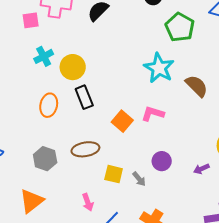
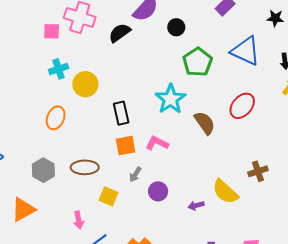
black rectangle: (84, 97) -> (121, 113), moved
orange square: (122, 121) -> (126, 146), turned 30
gray arrow: (139, 179) -> (135, 174), moved, turned 63

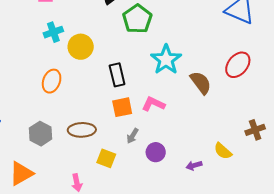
green pentagon: (198, 62) -> (137, 19), moved
yellow semicircle: (225, 192) -> (223, 151), size x0.7

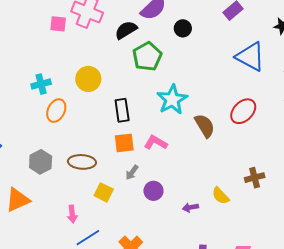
cyan cross: (53, 32) -> (41, 84), moved

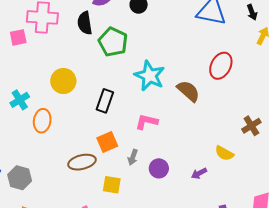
black semicircle: (126, 30) -> (85, 23), turned -50
black rectangle: (122, 110) -> (105, 101), turned 45
orange square: (124, 143) -> (107, 142), moved
gray hexagon: (41, 162) -> (20, 178), moved

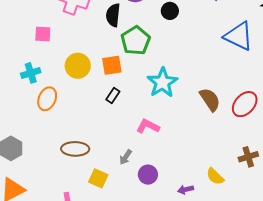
pink square: (18, 37) -> (43, 34), moved
red ellipse: (221, 66) -> (245, 104), moved
brown semicircle: (188, 91) -> (210, 100), moved
black rectangle: (105, 101) -> (113, 96), size x0.7
orange square: (107, 142) -> (112, 65), moved

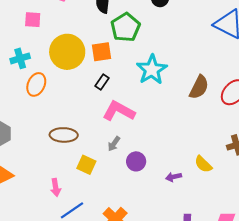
yellow circle: (78, 66) -> (67, 52), size x1.4
brown semicircle: (210, 100) -> (199, 87), turned 60
pink L-shape: (148, 126) -> (119, 111), moved, size x1.4

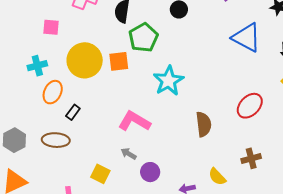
black rectangle: (102, 82) -> (73, 112), moved
brown semicircle: (199, 87) -> (204, 124), moved, turned -35
brown ellipse: (64, 135) -> (56, 140), moved
gray arrow: (114, 144) -> (129, 154), turned 84

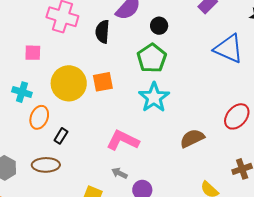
green pentagon: (143, 38) -> (152, 58), moved
cyan cross: (37, 66) -> (22, 92), turned 36
brown semicircle: (204, 124) -> (192, 138), turned -105

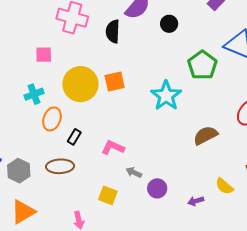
green pentagon: (152, 58) -> (202, 65), moved
cyan cross: (22, 92) -> (34, 94), turned -36
pink L-shape: (123, 140) -> (113, 148), moved, size x0.7

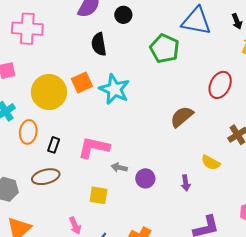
black semicircle: (113, 31) -> (99, 44), moved
cyan star: (166, 96) -> (114, 89), moved
pink L-shape: (113, 148) -> (94, 147), size x1.4
purple arrow: (196, 201) -> (186, 183), turned -70

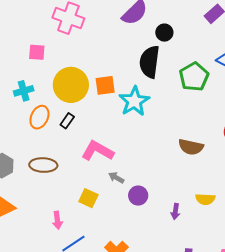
black semicircle: (99, 44) -> (149, 62), moved, size x1.4
brown semicircle: (182, 117) -> (191, 147), turned -145
black rectangle: (54, 145) -> (67, 121), moved
yellow semicircle: (211, 163) -> (205, 199), turned -42

